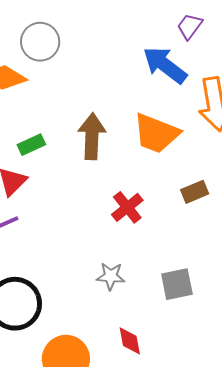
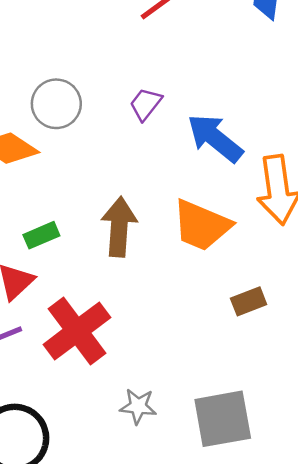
purple trapezoid: (190, 26) -> (146, 104), moved
red cross: (127, 207) -> (77, 331), moved, size x1.6
gray square: (177, 284) -> (223, 419), size x1.4

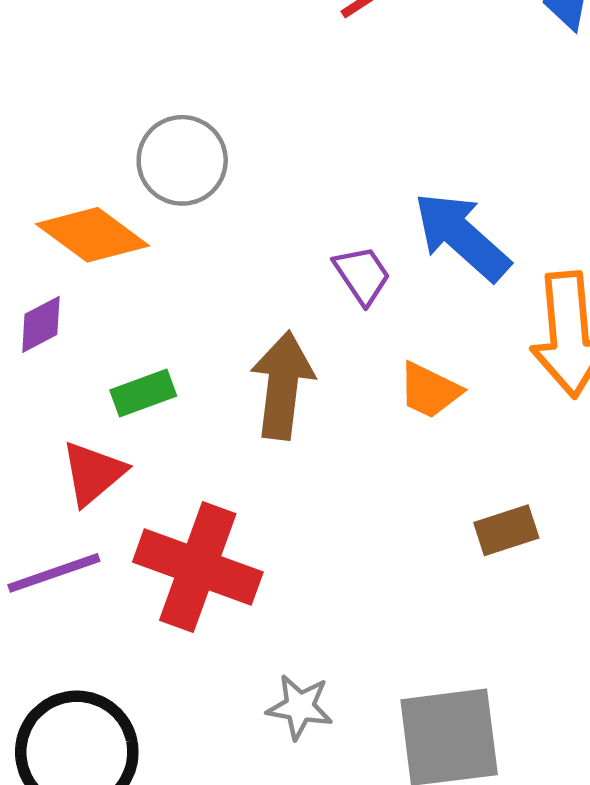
purple trapezoid: (146, 104) -> (362, 275), moved, turned 105
orange trapezoid: (202, 225) -> (430, 390), size x0.6
red cross: (77, 331) -> (198, 567), turned -36

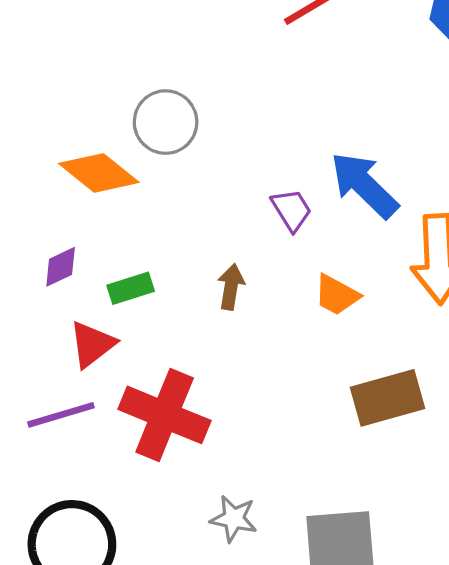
purple diamond: (41, 324) -> (61, 267), moved
brown arrow: (282, 385) -> (231, 287), size x0.6
brown rectangle: (506, 530) -> (388, 398), size x1.6

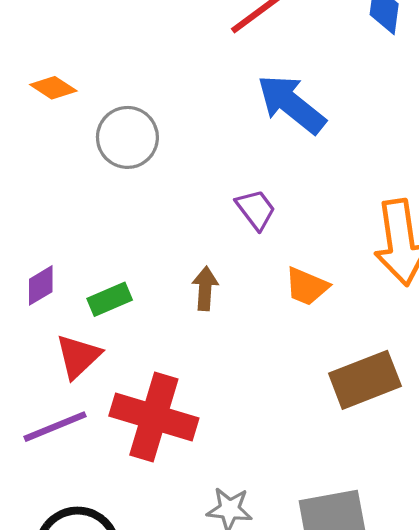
orange diamond: (99, 173) -> (53, 88), moved, size x0.6
blue arrow: (364, 185) -> (291, 104), moved

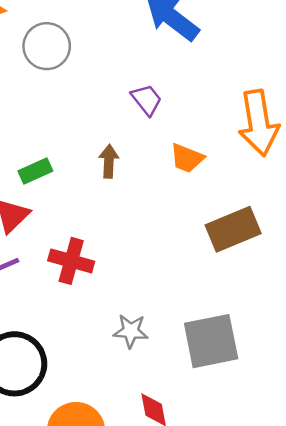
red cross: (154, 417) -> (71, 261), size x0.7

